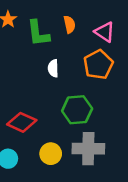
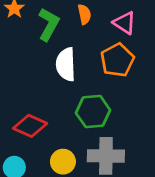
green L-shape: (38, 33) -> (49, 24), turned -144
white semicircle: (53, 68) -> (66, 64), size x1.6

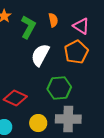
white semicircle: (66, 64) -> (40, 55), turned 30

